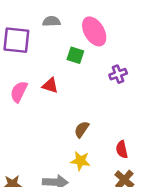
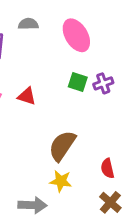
green square: (75, 55) -> (78, 82), moved
brown semicircle: (82, 129) -> (62, 146), size x1.6

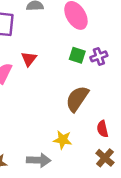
red triangle: (27, 96) -> (29, 59), moved, turned 49
brown semicircle: (62, 146) -> (77, 99), moved

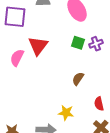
red triangle: (29, 59) -> (38, 46), size x1.5
brown semicircle: (77, 99) -> (78, 79), size x0.6

